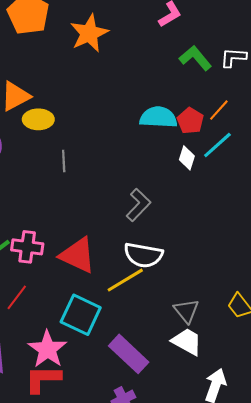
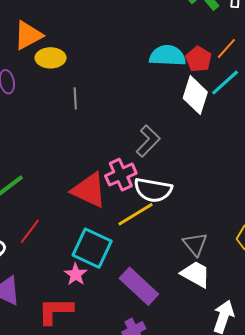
white diamond: (187, 158) -> (195, 95), size x1.6
pink cross: (27, 247) -> (121, 175), moved, turned -32
pink star: (47, 349) -> (76, 274), moved, size x0.6

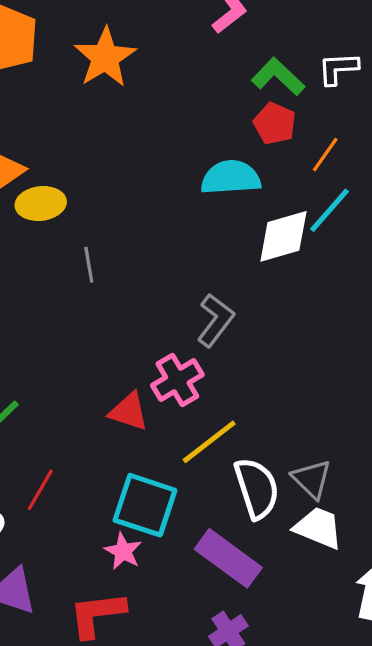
red pentagon: (199, 59) -> (275, 123), moved
white diamond: (195, 95) -> (283, 236), turned 63
red triangle: (89, 190) -> (129, 411), size x0.7
white semicircle: (153, 190) -> (257, 488), moved, turned -111

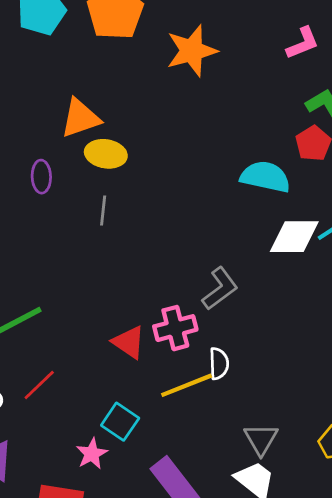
gray line: (89, 265) -> (103, 211), moved
white semicircle: (257, 488) -> (219, 364), moved, size x0.6
cyan square: (145, 505) -> (120, 422), size x0.7

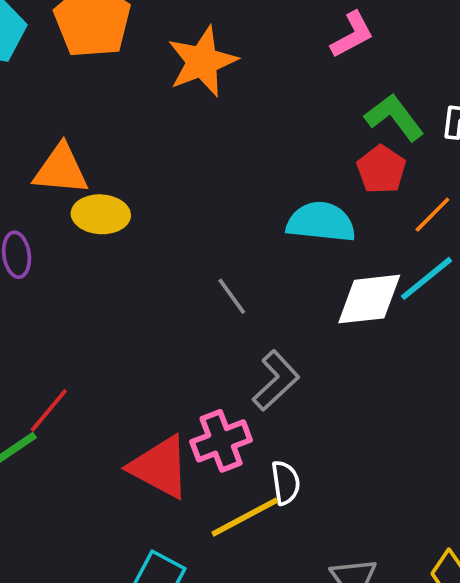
orange triangle: (80, 118) -> (61, 170), turned 30
gray line: (103, 211) -> (232, 296), moved, turned -36
red triangle: (129, 342) -> (160, 467), size x1.4
red line: (39, 385) -> (49, 410), moved

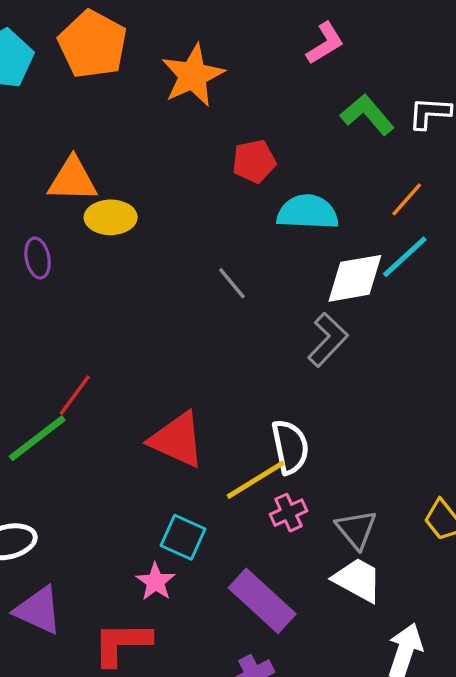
red pentagon: (381, 169) -> (254, 161), moved, turned 30
gray L-shape: (276, 381) -> (328, 340), moved
pink cross: (221, 441) -> (288, 513), moved, size x0.7
white semicircle: (286, 483) -> (290, 447), size x1.4

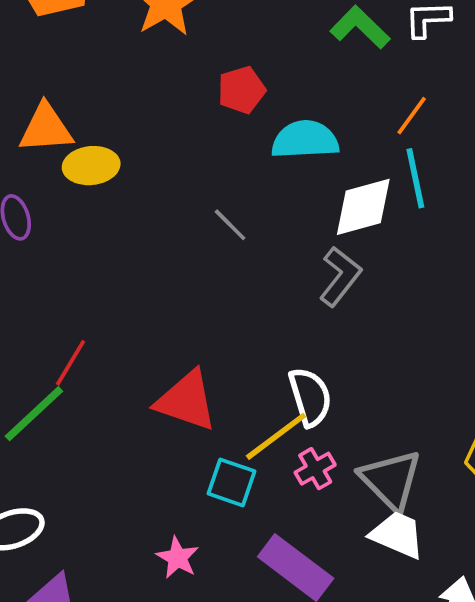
cyan line: (405, 257) -> (415, 178), turned -54
gray triangle: (356, 529) -> (391, 480), size x1.4
cyan square: (183, 537) -> (232, 482), moved

